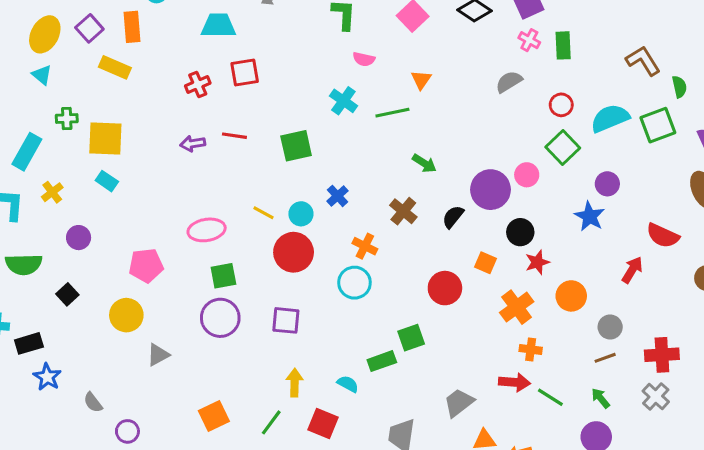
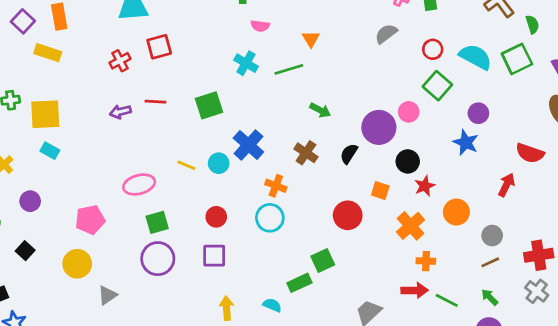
cyan semicircle: (610, 118) -> (475, 57), turned 56
blue cross: (338, 196) -> (248, 145), size x1.6
red circle: (294, 252) -> (216, 217), moved, size x0.6

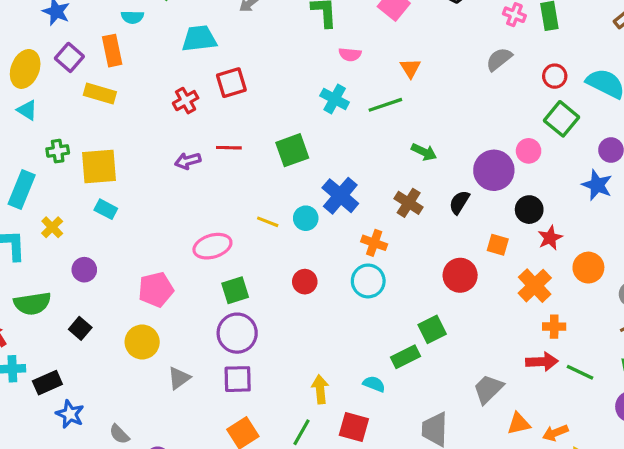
purple square: (214, 256) -> (238, 379), moved

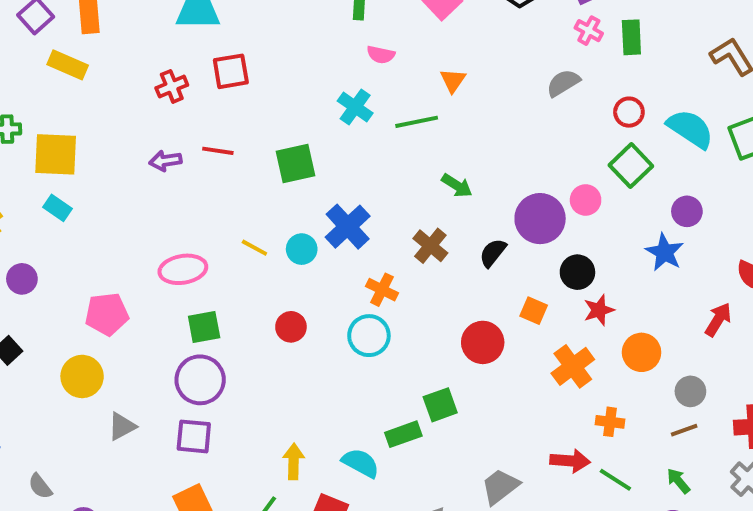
orange cross: (554, 327) -> (610, 422), moved
cyan semicircle: (374, 384) -> (361, 463), size x1.4

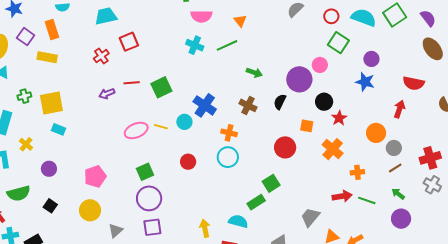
pink semicircle: (381, 55) -> (201, 16), size x1.5
green square: (295, 163) -> (161, 87), moved
pink ellipse: (183, 269) -> (136, 130), moved
orange circle: (642, 352) -> (376, 133), moved

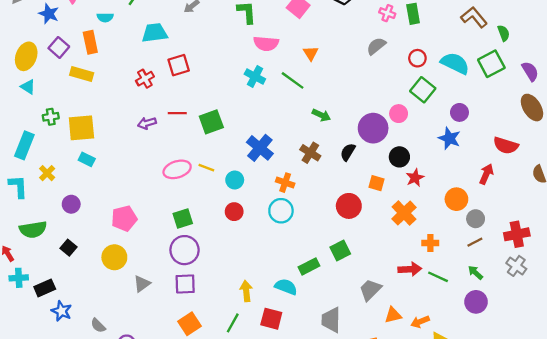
green line: (227, 45) -> (293, 80), turned 55
cyan circle: (184, 122) -> (235, 180), moved
green square: (271, 183) -> (340, 251), moved

